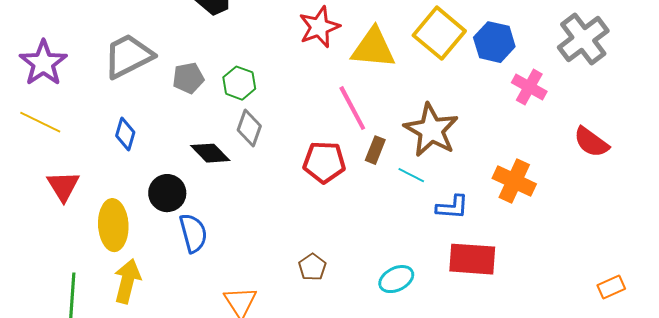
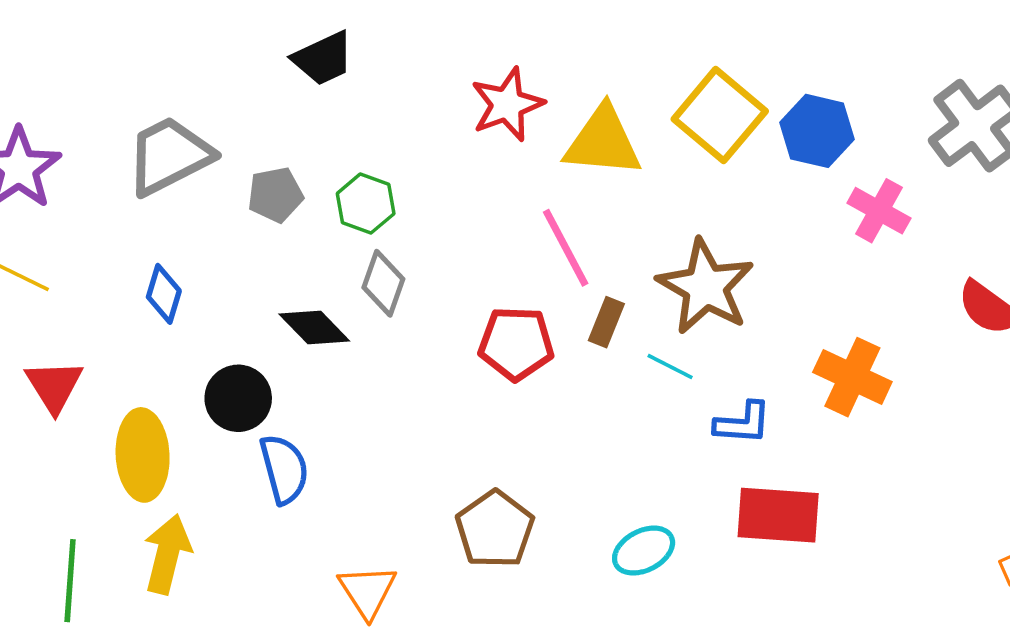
brown pentagon: (312, 267) -> (495, 529), size x1.6

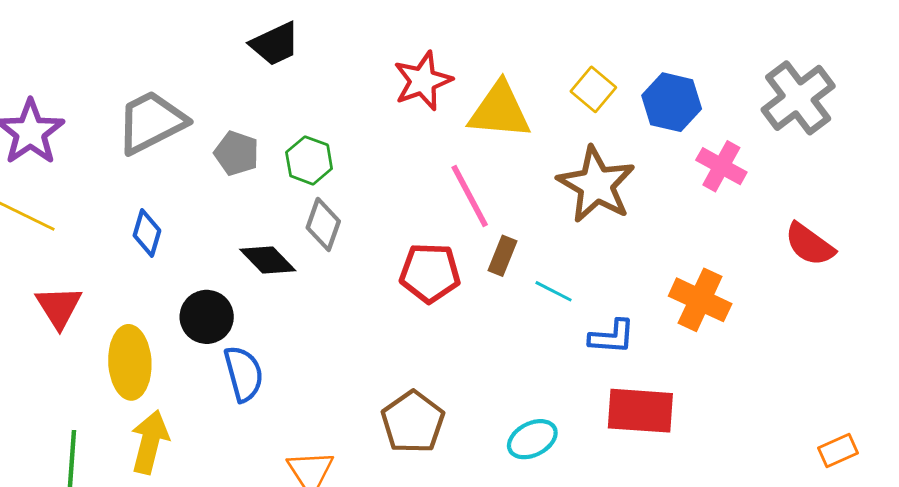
yellow square: (720, 115) -> (593, 89), size x0.6
gray pentagon: (275, 195) -> (237, 153), turned 30
brown star: (706, 287) -> (596, 185), moved

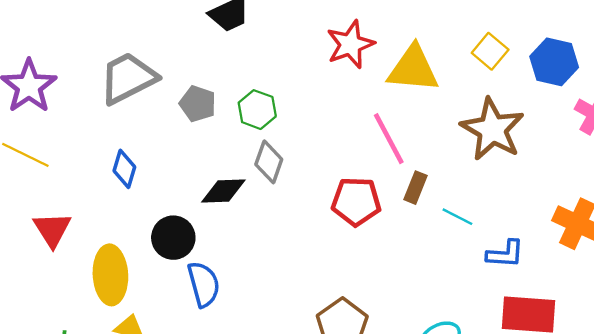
black diamond: (268, 260) -> (223, 191), turned -48

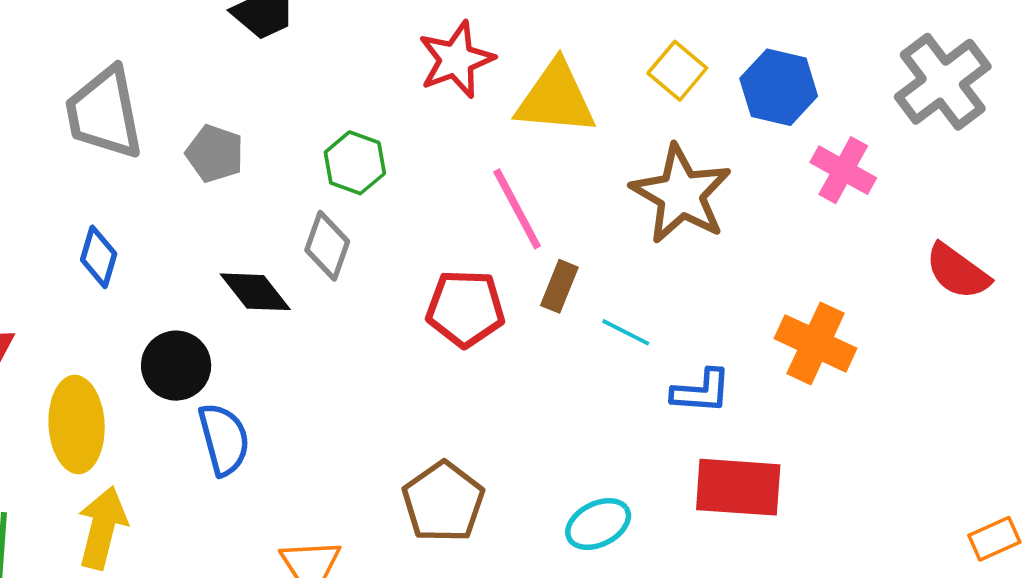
gray trapezoid: (128, 78) -> (104, 113), turned -74
green hexagon: (257, 110) -> (355, 163), moved
black diamond: (223, 191) -> (255, 292), turned 54

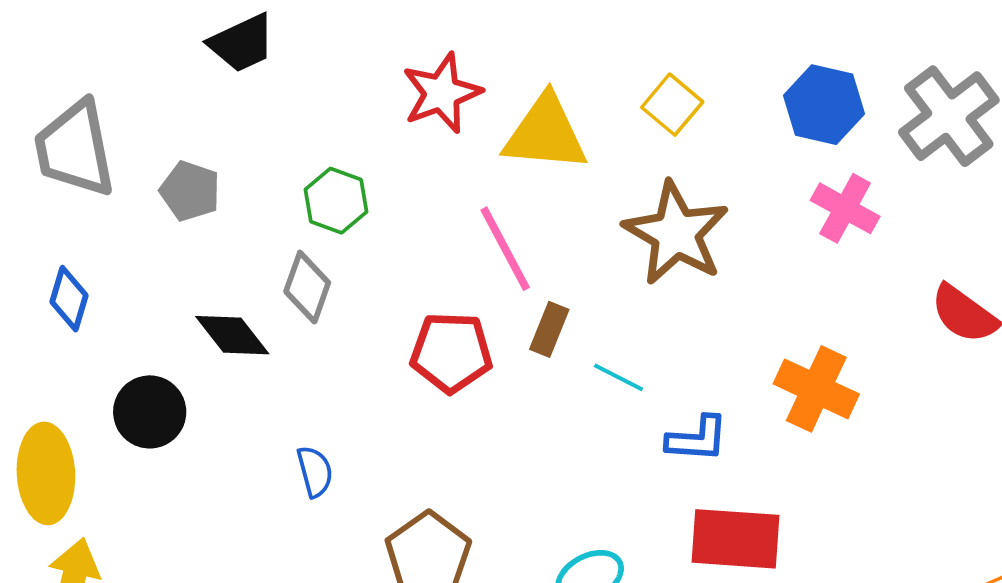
blue hexagon: (779, 87) -> (824, 105), moved
blue semicircle: (224, 439) -> (315, 472), moved, size x0.7

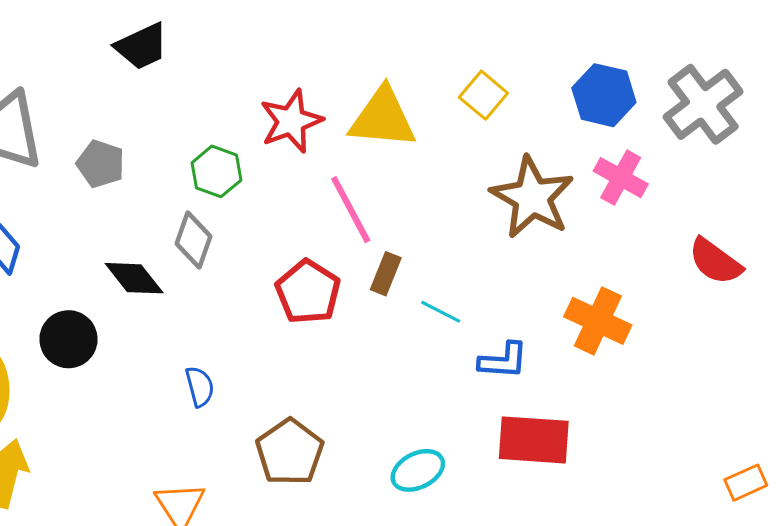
red star: (442, 93) -> (291, 121), moved
brown star: (676, 233) -> (532, 197), moved
red pentagon: (451, 352) -> (308, 292), turned 30

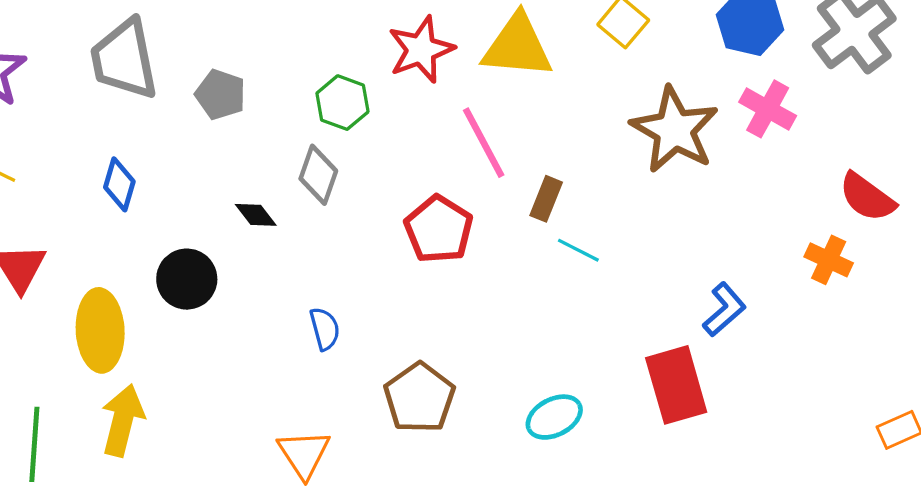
brown rectangle: (386, 274) -> (546, 199), moved
black diamond: (134, 278) -> (256, 215), size x0.7
orange cross: (598, 321) -> (829, 260), moved, size x0.7
blue L-shape: (503, 361) -> (724, 310), moved, turned -45
red rectangle: (534, 440) -> (676, 385), turned 70

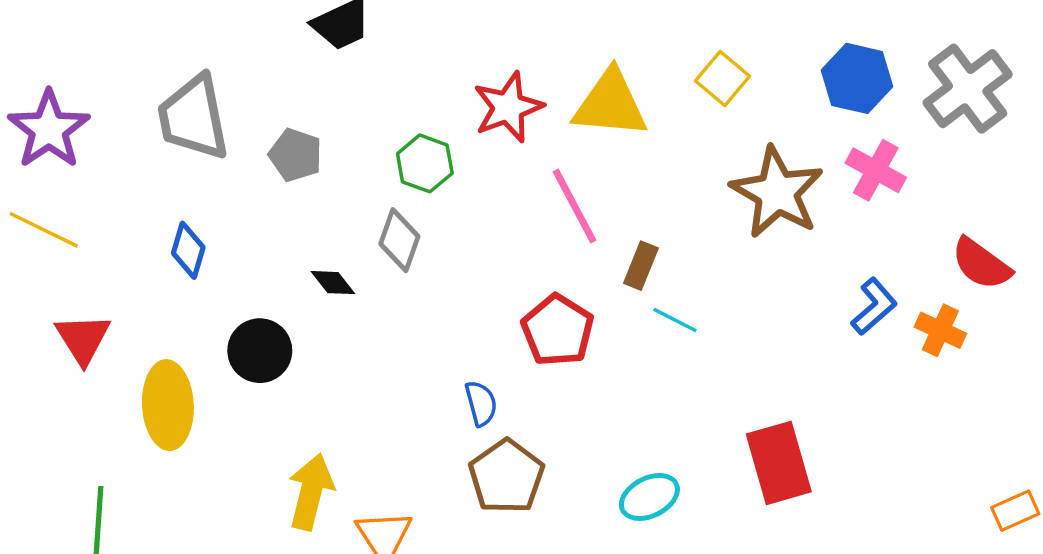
red pentagon: (439, 229) -> (558, 330), moved
blue L-shape: (724, 310) -> (874, 306), moved
blue semicircle: (325, 329) -> (481, 403), moved
yellow arrow: (123, 420) -> (311, 492), moved

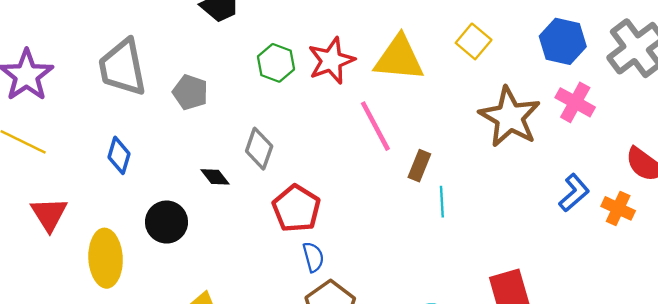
green hexagon: (425, 163) -> (276, 63), moved
cyan line: (675, 320) -> (442, 202), turned 60
red pentagon: (558, 330) -> (296, 208), moved

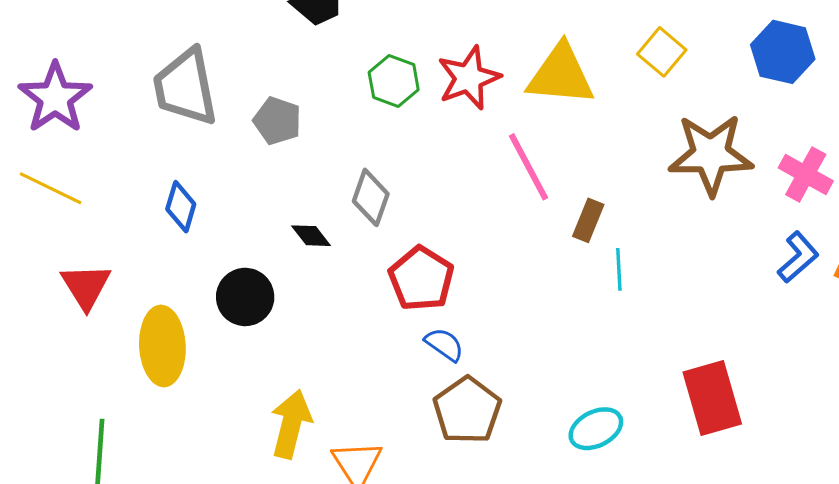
pink cross: (575, 102) -> (806, 174), moved
brown star: (510, 117) -> (711, 155), turned -30
blue semicircle: (313, 257) -> (444, 344), turned -40

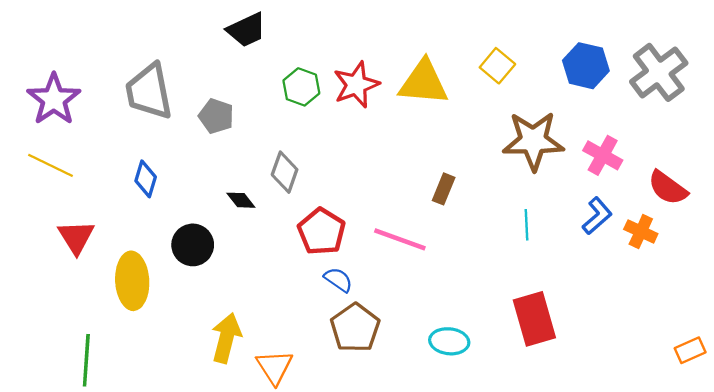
pink line: (528, 167) -> (400, 239), moved, turned -42
cyan line: (619, 269) -> (527, 225), moved
cyan ellipse: (596, 429) -> (449, 341), turned 33

